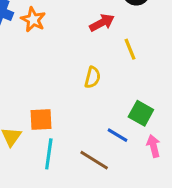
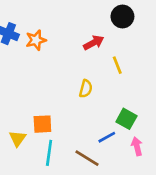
orange star: (33, 20) -> (36, 40), turned 30
blue line: (118, 135) -> (107, 137), turned -60

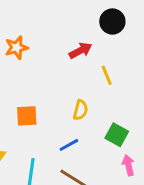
yellow semicircle: (86, 89) -> (80, 110), moved
orange square: (42, 124) -> (27, 116), moved
blue line: (107, 137) -> (69, 145), moved

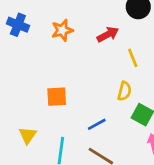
orange star: (17, 48) -> (62, 30), moved
yellow semicircle: (80, 110) -> (124, 91), moved

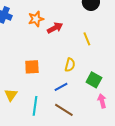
red arrow: (108, 34) -> (55, 28), moved
yellow semicircle: (124, 91) -> (70, 65), moved

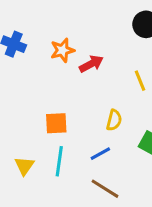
cyan line: (35, 106) -> (59, 161), moved

